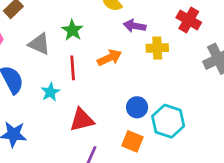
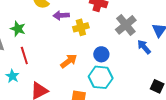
orange arrow: (109, 58) -> (69, 61), moved
blue circle: (137, 107) -> (101, 54), moved

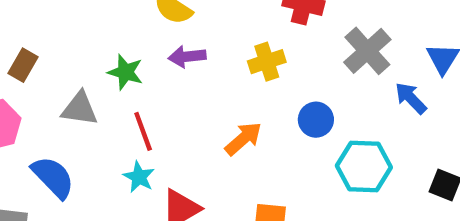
purple arrow: (61, 15) -> (187, 57), moved
cyan star: (12, 76) -> (139, 177), moved
cyan hexagon: (101, 77) -> (364, 167), moved

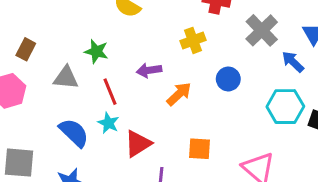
purple arrow: (187, 57) -> (149, 70), moved
cyan hexagon: (364, 167) -> (285, 107), moved
blue semicircle: (53, 177) -> (74, 133), moved

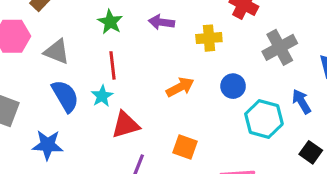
blue arrow: (293, 62) -> (301, 101), moved
purple arrow: (149, 70) -> (161, 22), moved
gray triangle: (66, 78) -> (57, 52), moved
cyan hexagon: (285, 107) -> (264, 119), moved

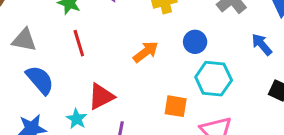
cyan star: (102, 96) -> (77, 119), moved
cyan hexagon: (264, 119) -> (214, 79), moved
orange square: (185, 147) -> (176, 106), moved

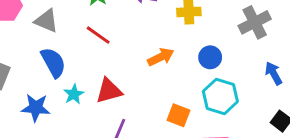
red line: (79, 43) -> (98, 35), turned -50
cyan star: (77, 119) -> (74, 94), moved

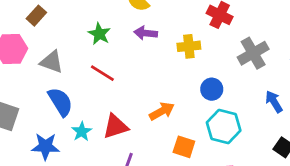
orange arrow: (161, 57) -> (162, 111), moved

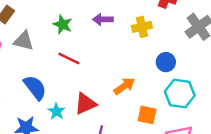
gray triangle: (52, 62) -> (24, 41), moved

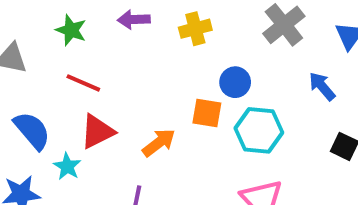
orange arrow: (124, 86) -> (159, 143), moved
red triangle: (85, 104) -> (97, 132), moved
orange square: (147, 115) -> (207, 113), moved

